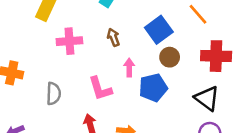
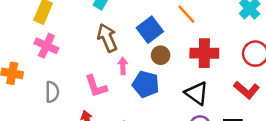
brown arrow: (113, 37) -> (107, 38), size x1.6
pink cross: (69, 41) -> (46, 46), moved, turned 30
blue pentagon: (153, 88) -> (146, 84), turned 30

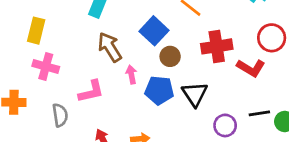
pink L-shape: (96, 86) -> (91, 92), moved, turned -75
red L-shape: (247, 90) -> (251, 68), moved
black triangle: (197, 93) -> (195, 94), moved, turned 30

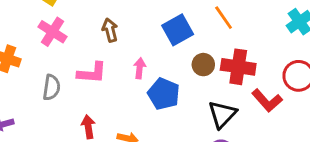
brown arrow: (110, 47) -> (110, 30), moved, size x0.7
brown circle: (170, 56) -> (203, 65), moved
black triangle: (195, 94) -> (222, 114), moved

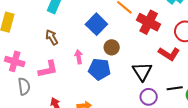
pink cross: (52, 32) -> (15, 61), moved
brown circle: (203, 65) -> (112, 47), moved
red cross: (238, 67) -> (149, 22), moved, turned 35

